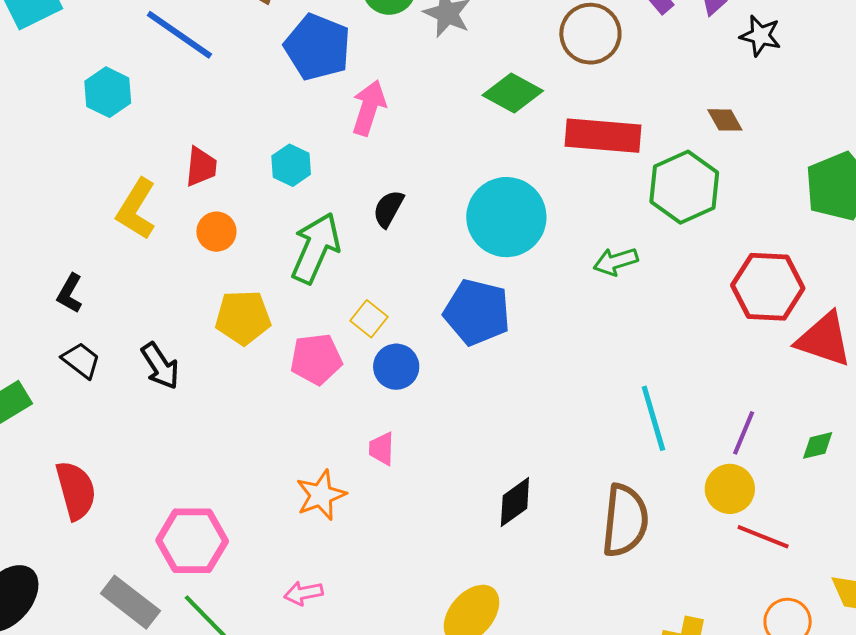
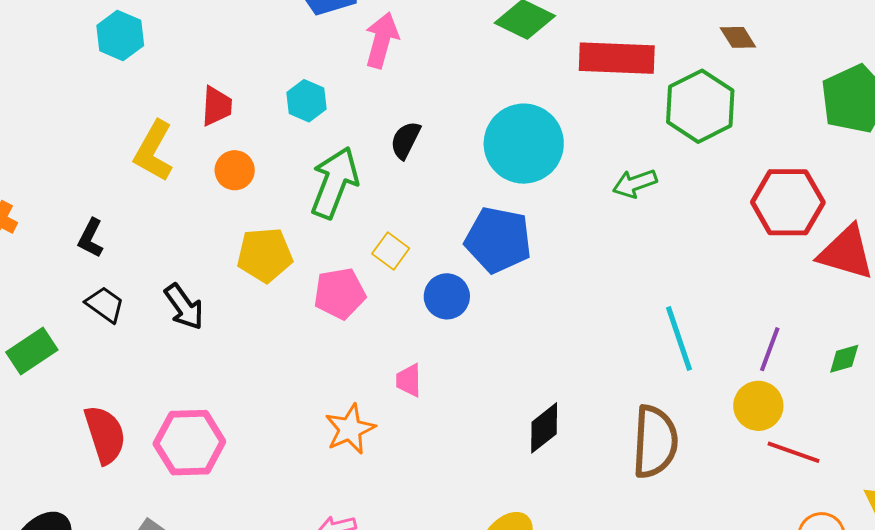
blue circle: (396, 367) -> (447, 296), moved
pink hexagon: (192, 541) -> (189, 443), moved

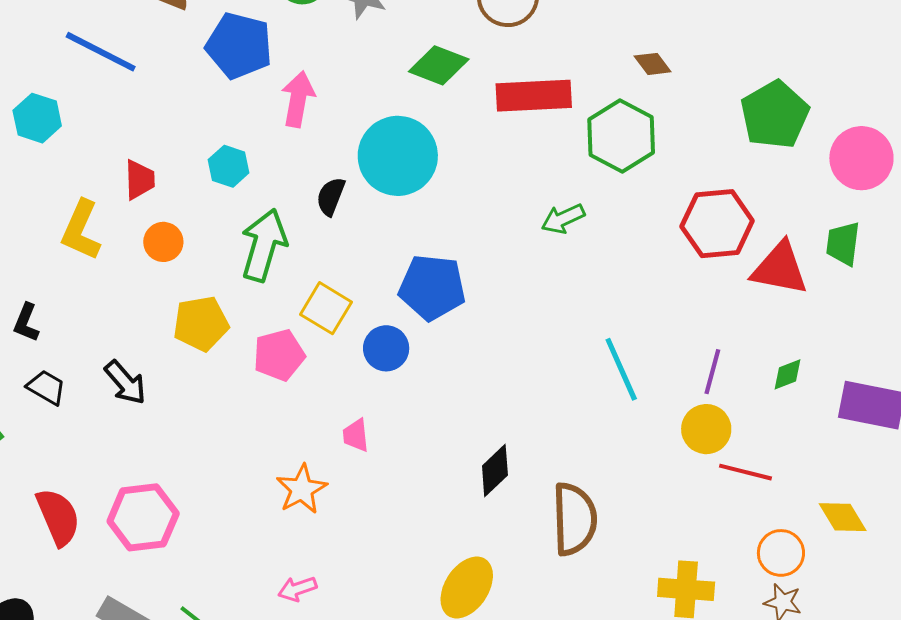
cyan circle: (524, 144) -> (398, 156), moved
yellow square: (391, 251) -> (326, 308), size x1.4
brown semicircle: (655, 442) -> (574, 519), moved

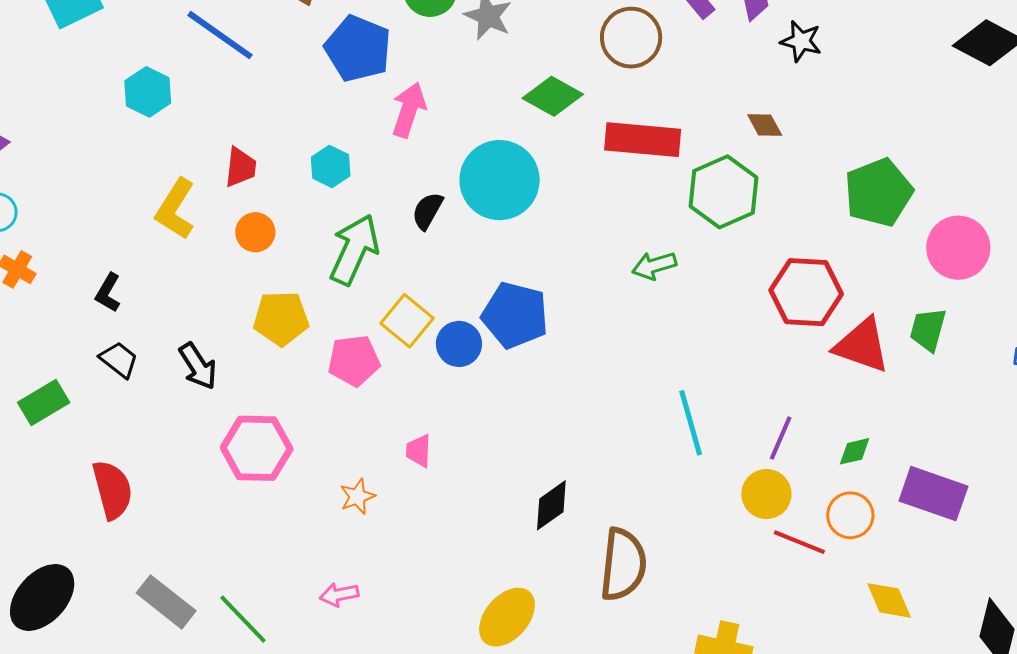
blue circle: (386, 348) -> (459, 344), moved
orange star: (302, 489) -> (357, 497), size x0.7
pink hexagon: (143, 517) -> (257, 448), moved
orange circle: (781, 553) -> (850, 515), moved

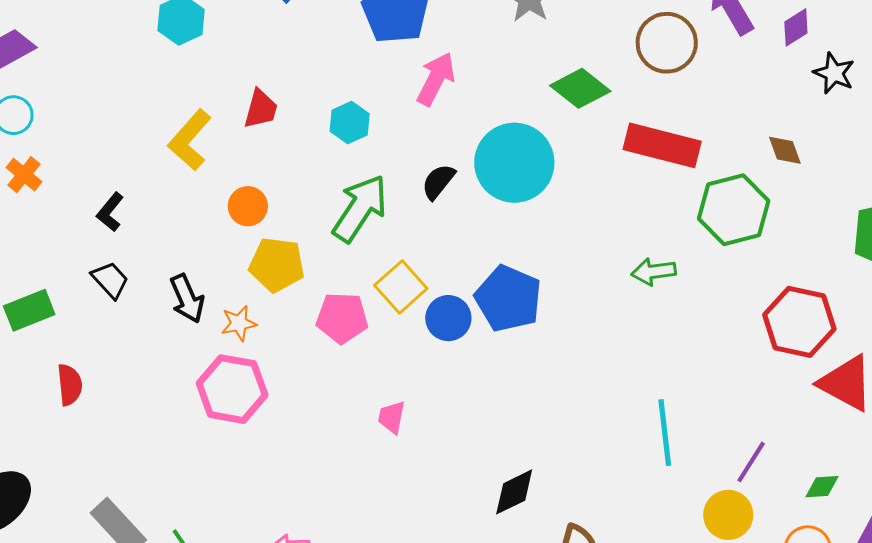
orange circle: (255, 232) -> (248, 206), moved
red semicircle: (112, 490) -> (70, 385), moved, size x0.7
orange star: (357, 497) -> (239, 323), moved

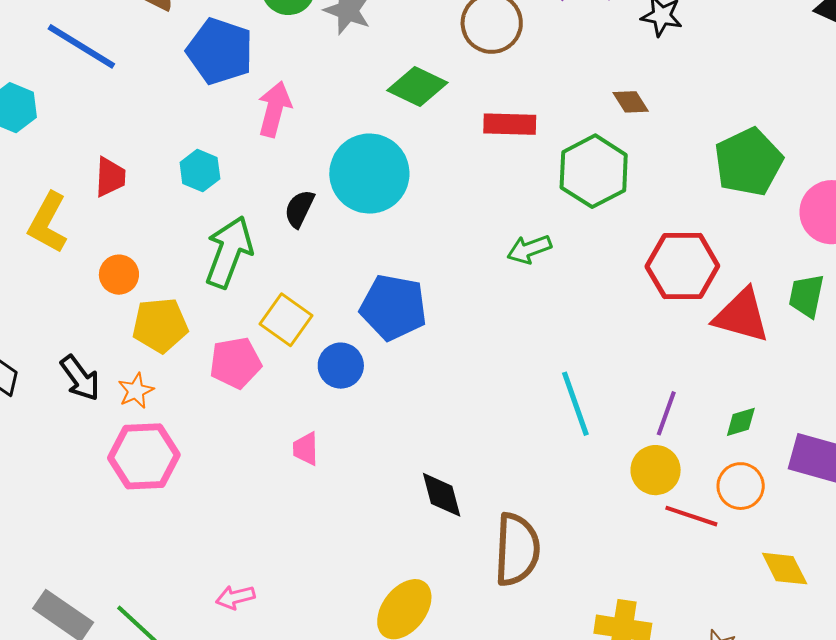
red rectangle: (662, 145) -> (510, 124), size x0.7
blue circle: (448, 318) -> (341, 366), moved
black diamond: (514, 492) -> (442, 495), turned -66

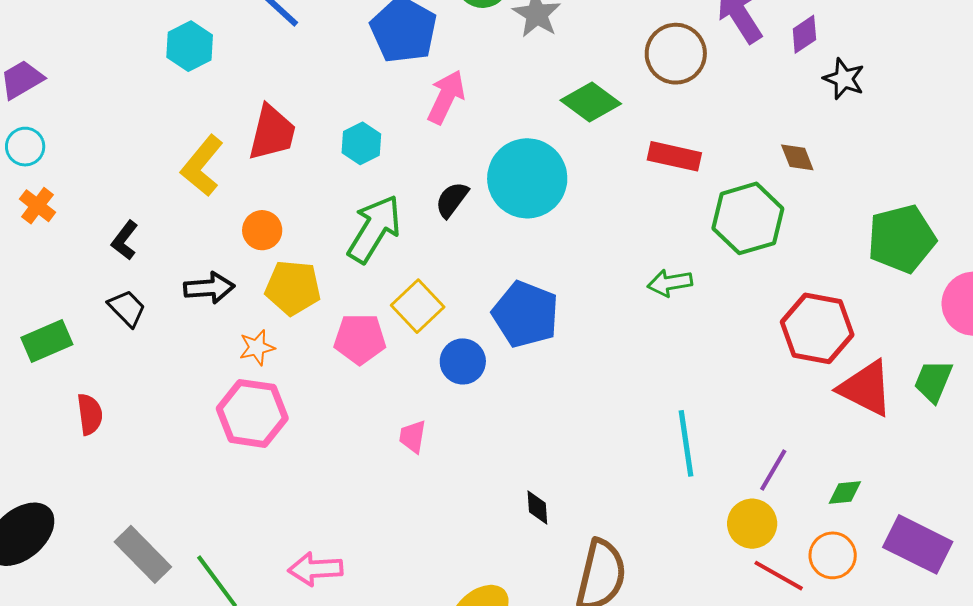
red trapezoid: (110, 177) -> (272, 133), size x1.4
black arrow: (80, 378) -> (209, 288), moved, turned -69
black diamond: (442, 495) -> (537, 507), size x0.7
pink arrow: (235, 597) -> (315, 569), size x1.4

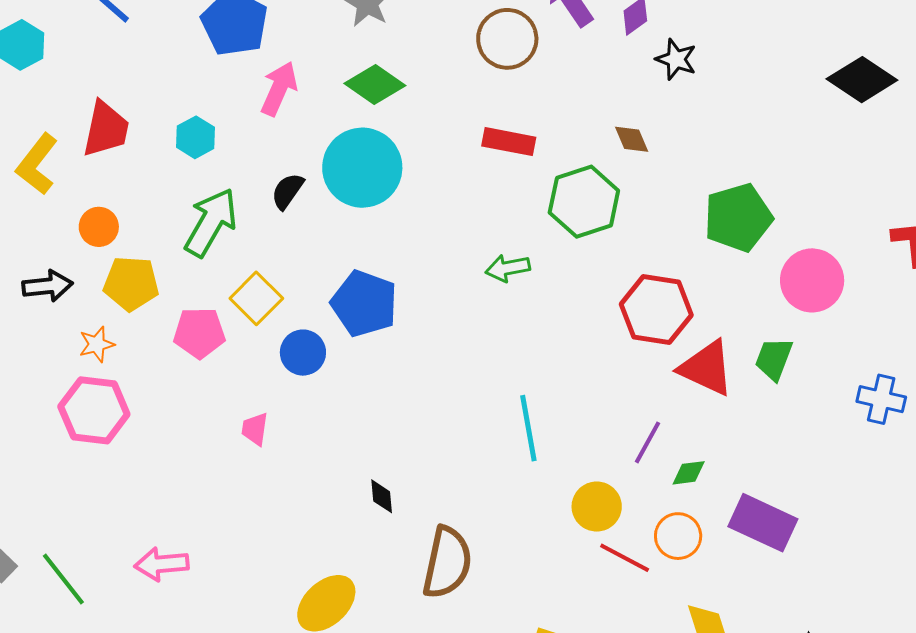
green diamond: (591, 102) -> (375, 84), moved
purple line: (773, 470) -> (648, 442), moved

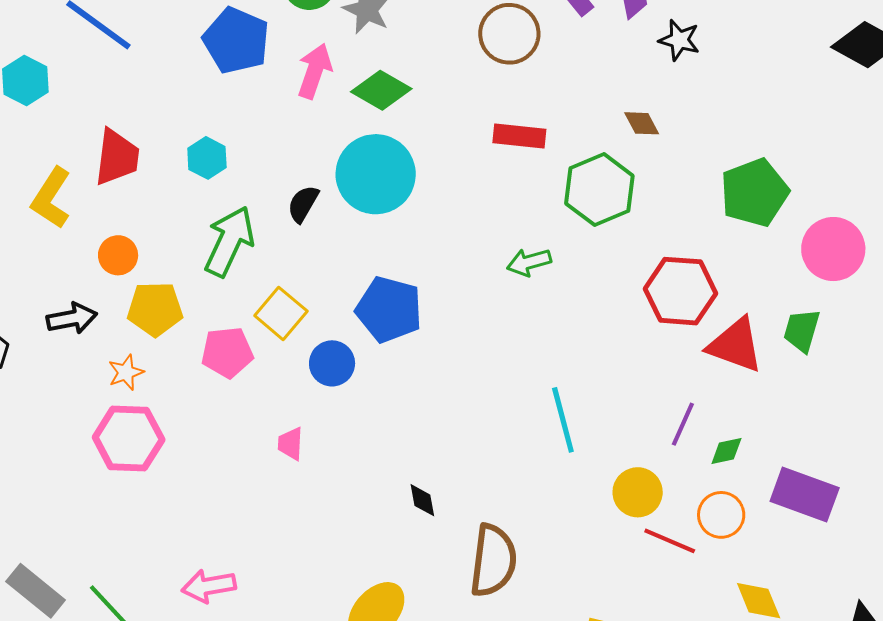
pink arrow: (279, 89) -> (315, 71), moved

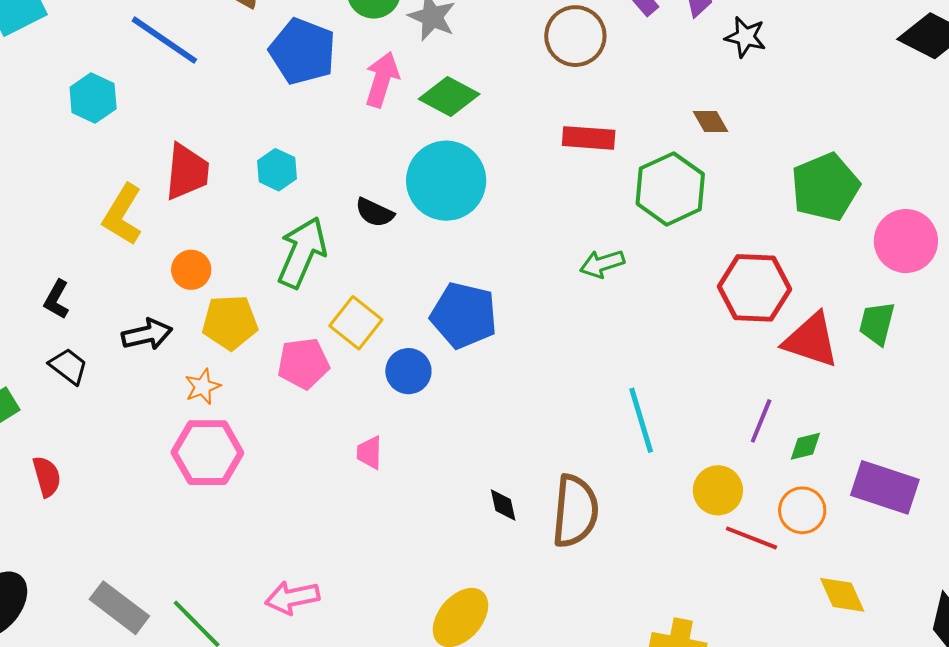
black semicircle: (303, 204) -> (375, 213), turned -93
brown semicircle: (493, 561) -> (575, 511), moved

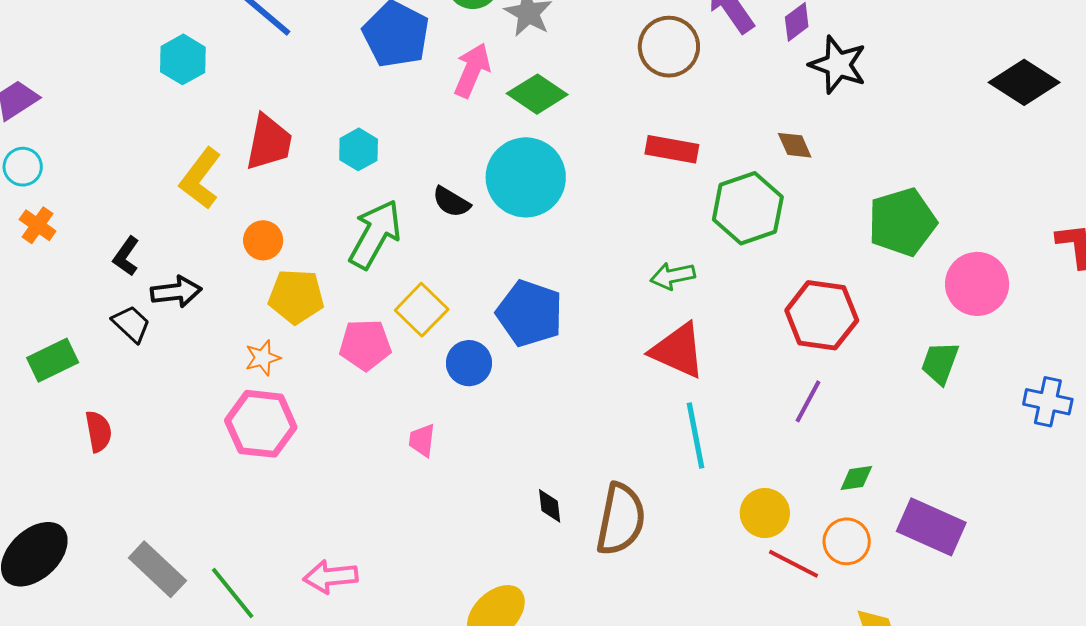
black star: (745, 37) -> (838, 65), size x1.4
black arrow: (147, 334) -> (176, 292), moved
red triangle: (811, 340) -> (678, 351), moved
purple line: (761, 421) -> (808, 401), moved

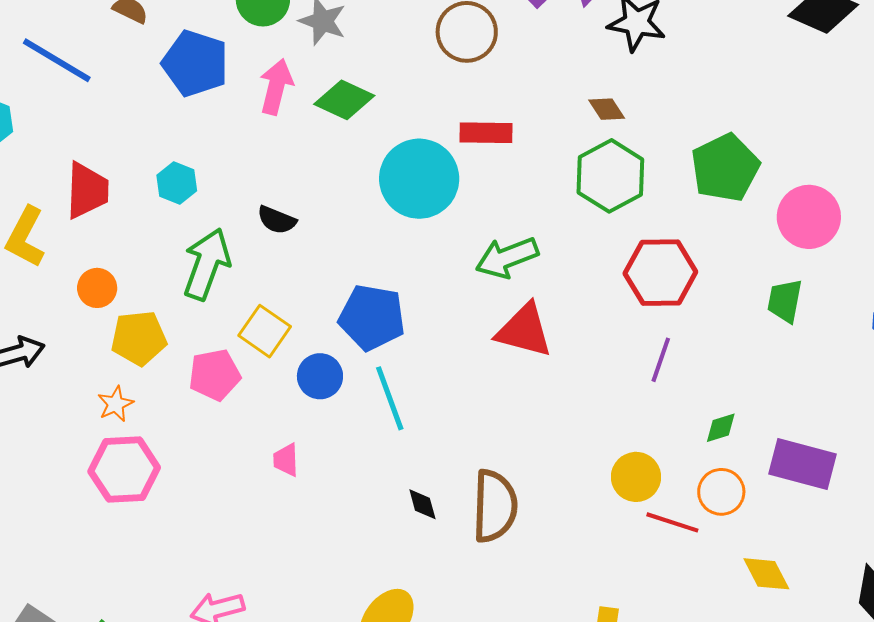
cyan circle: (526, 177) -> (419, 179), moved
green hexagon: (748, 208) -> (610, 176), moved
green arrow: (673, 276) -> (507, 258), size x1.4
cyan line: (695, 436) -> (390, 398), moved

